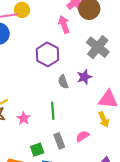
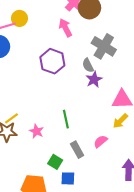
gray semicircle: (63, 82) -> (88, 65), moved
yellow arrow: (104, 119) -> (120, 121), turned 77
green square: (37, 150) -> (55, 162), turned -32

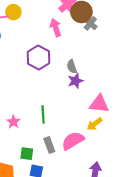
gray cross: (104, 46) -> (90, 23), moved, size x0.6
pink semicircle: (101, 141) -> (73, 141), size x1.6
green square: (55, 162) -> (27, 154), turned -32

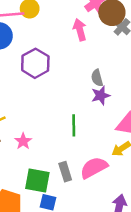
purple hexagon: (39, 57) -> (35, 63), moved
green line: (43, 114) -> (74, 125), moved
green square: (27, 154) -> (37, 181), size x1.5

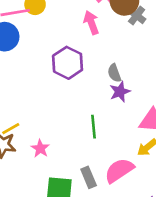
purple hexagon: (35, 63) -> (68, 63), moved

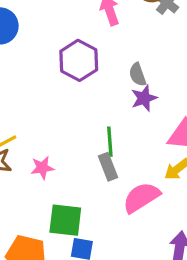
pink star: (40, 148) -> (42, 168), turned 30
gray rectangle: (89, 177) -> (108, 167), moved

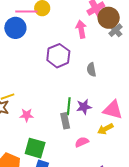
purple star: (144, 98) -> (84, 107), moved
pink semicircle: (141, 197) -> (82, 142), size x0.6

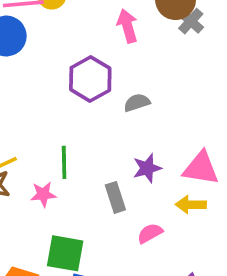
gray semicircle: (91, 70) -> (137, 103), moved, turned 88
green line: (69, 106) -> (64, 162), moved
yellow arrow: (105, 129) -> (191, 205), turned 35

